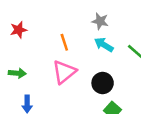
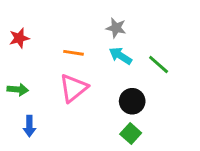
orange line: (64, 42) -> (73, 53), turned -63
black circle: (103, 83) -> (132, 101), moved

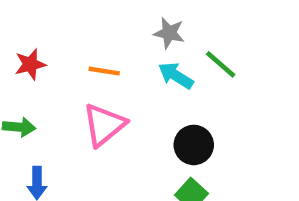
red star: (19, 38) -> (30, 64), moved
green line: (159, 65) -> (221, 64), moved

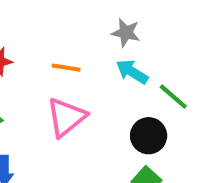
green line: (221, 64) -> (173, 97), moved

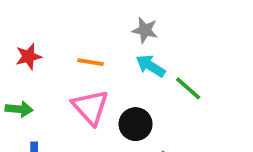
pink triangle: (66, 117) -> (90, 107), turned -33
black circle: (149, 136) -> (136, 124), moved

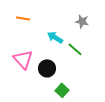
gray star: (145, 30) -> (82, 21), moved
orange line: (90, 62) -> (23, 18), moved

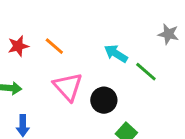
orange line: (23, 18) -> (54, 46), moved, turned 32
gray star: (82, 21) -> (168, 34), moved

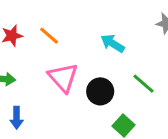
green line: (146, 72) -> (144, 84), moved

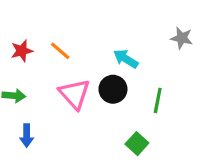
green line: (144, 84) -> (158, 100), turned 60
black circle: (100, 91) -> (113, 89), moved

